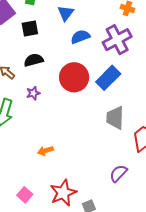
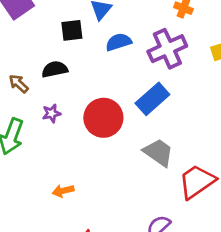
black square: (30, 28) -> (72, 30), moved
red circle: (74, 77) -> (103, 118), moved
gray trapezoid: (115, 118) -> (158, 152), turned 120

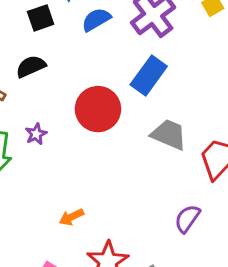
purple star: (52, 113) -> (36, 134), moved
orange arrow: (63, 191) -> (71, 217), moved

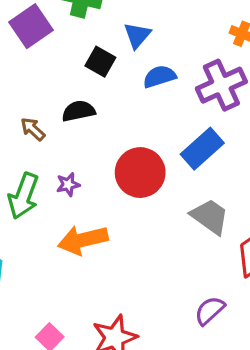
black square: (41, 18) -> (100, 62), turned 36
orange arrow: (71, 217) -> (83, 240), moved, size x1.8

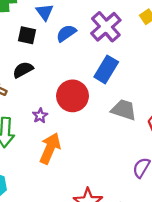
purple star: (68, 185) -> (40, 116), moved
orange arrow: (83, 240) -> (50, 148), turned 144

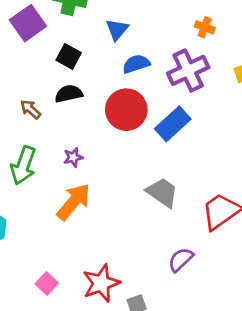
black square: (27, 35) -> (69, 56), moved
red circle: (72, 96) -> (126, 110), moved
gray trapezoid: (124, 110) -> (162, 192), moved

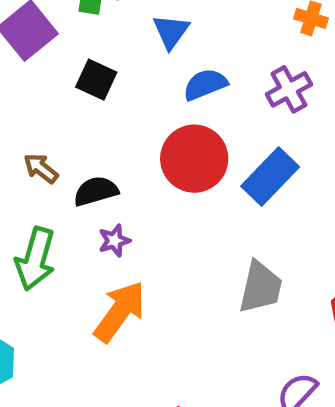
purple cross: (188, 70) -> (289, 89), size x0.7
black semicircle: (69, 94) -> (96, 191), moved
gray trapezoid: (162, 192) -> (261, 287), turned 72

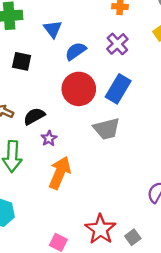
gray trapezoid: (261, 287) -> (107, 129), moved, turned 76

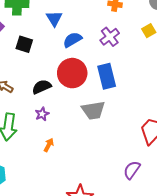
blue rectangle: (118, 89) -> (107, 76), turned -50
black semicircle: (34, 116) -> (42, 87), moved
orange arrow: (60, 173) -> (49, 145), size x0.5

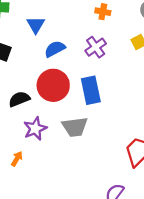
purple star: (42, 114) -> (35, 129), moved, size x1.5
orange arrow: (49, 145) -> (17, 159), moved

